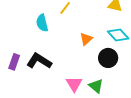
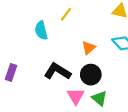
black circle: (108, 58) -> (91, 75), moved
black L-shape: (39, 61) -> (57, 71), moved

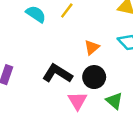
cyan semicircle: (41, 30) -> (36, 14), moved, turned 138
green triangle: (99, 98) -> (114, 101), moved

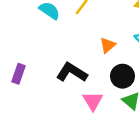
black circle: (94, 77) -> (122, 76), moved

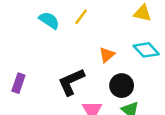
black L-shape: (72, 72) -> (71, 82), turned -56

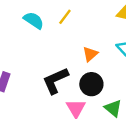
black circle: (122, 86) -> (91, 84), moved

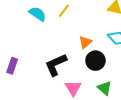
black circle: (91, 84) -> (95, 61), moved

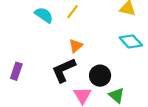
orange triangle: (85, 42) -> (76, 46), moved
black circle: (95, 61) -> (100, 76), moved

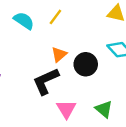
black circle: (100, 76) -> (86, 64), moved

